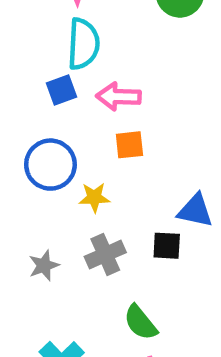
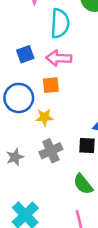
cyan semicircle: (83, 44) -> (60, 23), moved
orange square: (129, 145) -> (51, 85), moved
green semicircle: (140, 323) -> (83, 184), moved

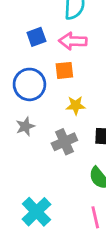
yellow star: (44, 117) -> (76, 105), moved
gray star: (15, 157) -> (25, 126), moved

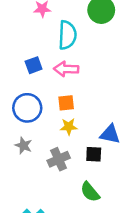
orange square: (64, 70) -> (66, 103), moved
gray star: (25, 126) -> (23, 145), turned -30

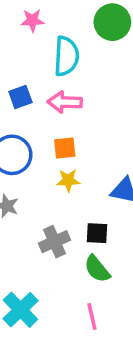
black square: (94, 154) -> (97, 233), moved
gray cross: (59, 159) -> (55, 242), moved

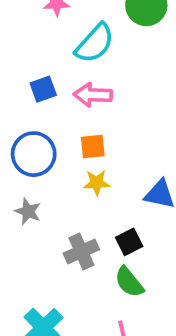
cyan semicircle: (66, 56) -> (95, 43), turned 39
black square: (97, 233) -> (129, 242), turned -30

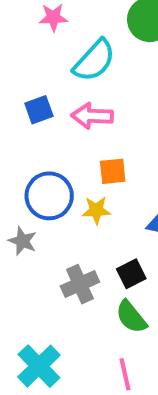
orange square: (93, 146) -> (113, 171), moved
blue circle: (34, 154) -> (49, 196), moved

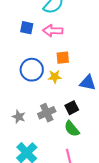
blue square: (39, 110) -> (27, 28), turned 32
gray star: (23, 241) -> (19, 117), moved

